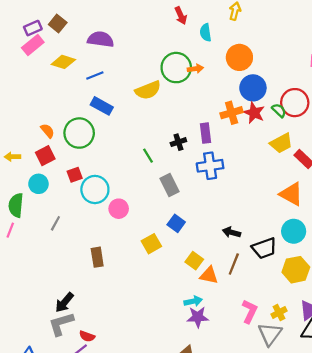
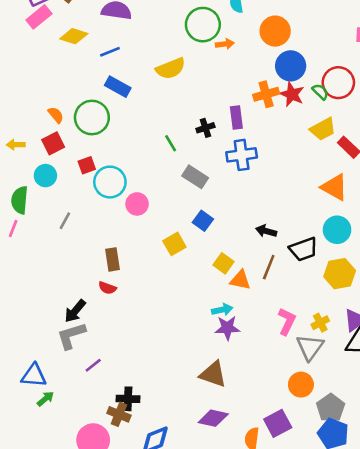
green circle: (176, 68) -> (203, 25), moved
gray rectangle: (169, 185) -> (195, 177), turned -30
red semicircle: (87, 336) -> (107, 288), moved

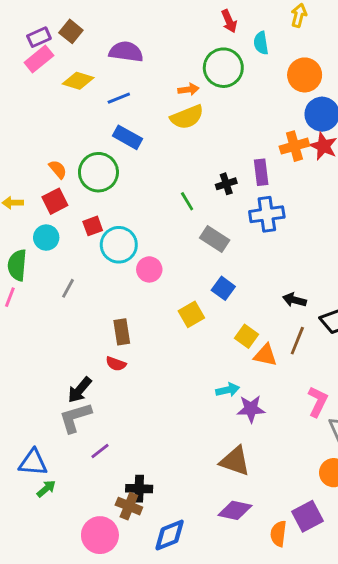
orange arrow: (225, 44) -> (188, 89), moved
cyan arrow: (222, 310) -> (228, 390), moved

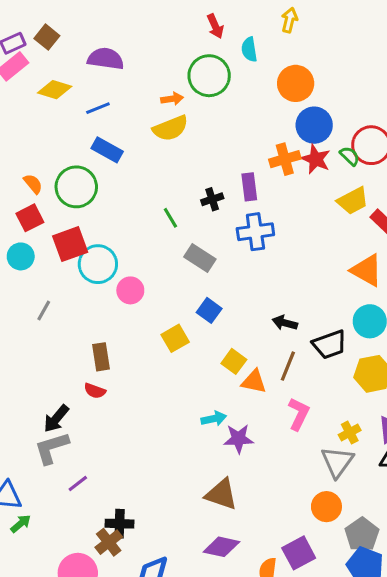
red square: (93, 226) -> (70, 244), size x1.6
pink L-shape: (318, 402) -> (299, 414), moved
brown cross: (129, 506) -> (109, 542), turned 30

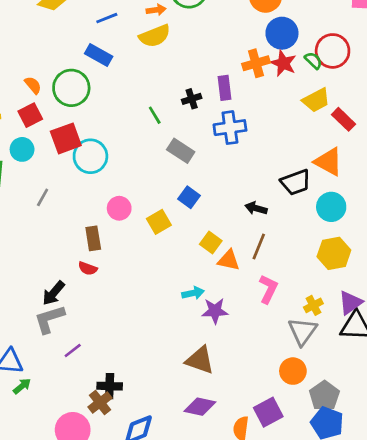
blue line: (98, 108) -> (107, 18), moved
pink circle: (130, 290) -> (119, 208), moved
black trapezoid: (330, 344) -> (296, 182), moved

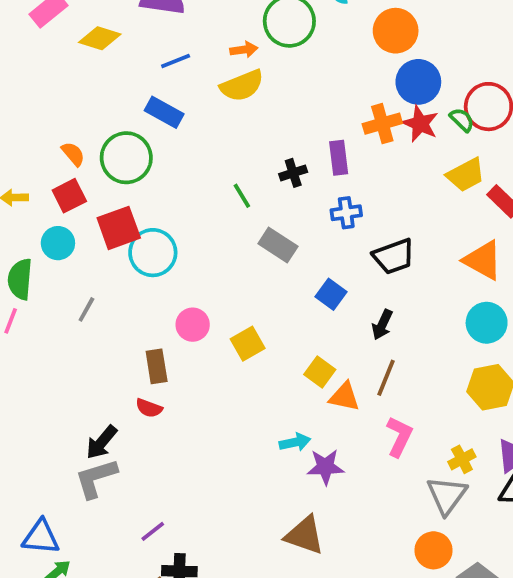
blue cross: (230, 128) -> (346, 213), size x0.7
black trapezoid: (296, 182) -> (394, 256), moved
blue square: (189, 197) -> (331, 294), moved
black arrow: (256, 208) -> (382, 325), turned -80
purple line: (73, 351) -> (153, 531), moved

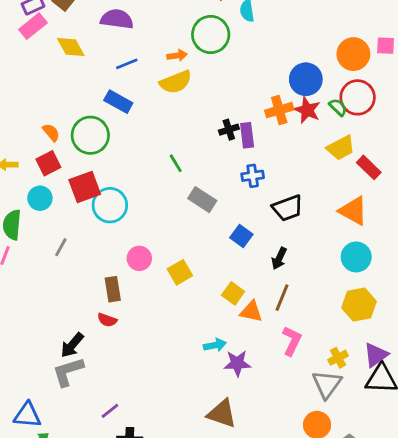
orange circle: (396, 31) -> (353, 54), moved
yellow diamond: (100, 38) -> (71, 47), turned 44
black cross: (293, 173) -> (229, 130), moved

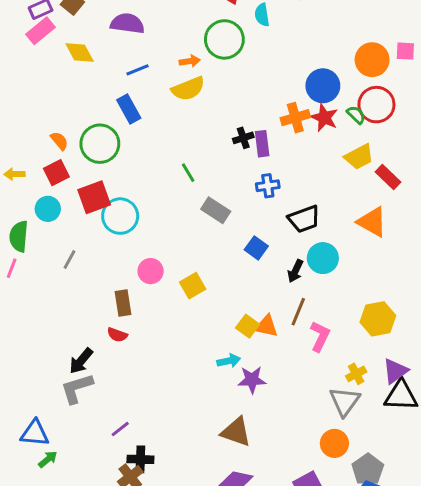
blue rectangle: (118, 102) -> (129, 109), turned 32
cyan circle: (356, 257) -> (323, 258), moved
yellow square: (233, 293) -> (248, 326), moved
pink L-shape: (292, 341) -> (320, 336), moved

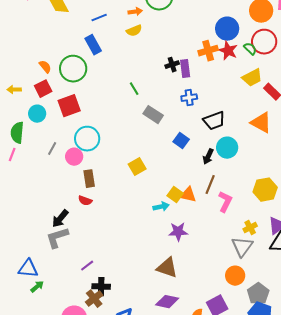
yellow semicircle: (188, 89) -> (134, 31), size x0.7
cyan circle: (120, 216) -> (87, 139), moved
pink circle: (151, 271) -> (74, 157), moved
cyan arrow: (229, 361) -> (161, 207), moved

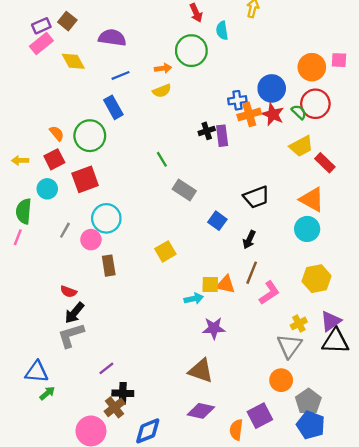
blue cross: (189, 98) -> (237, 100), moved
cyan circle: (227, 148) -> (307, 229), moved
yellow square: (175, 195) -> (210, 284), turned -35
red semicircle: (85, 201) -> (69, 292), moved
pink L-shape: (225, 202) -> (269, 293), turned 30

